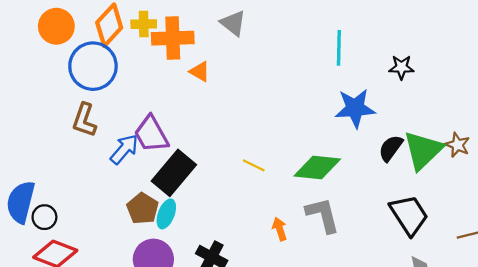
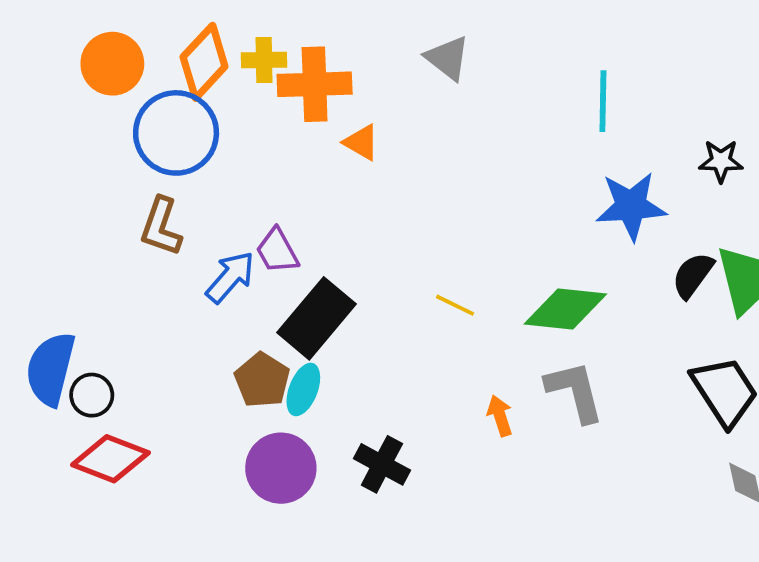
gray triangle: (233, 23) -> (448, 58), moved
black star: (401, 67) -> (721, 161), moved
purple trapezoid: (151, 134) -> (277, 251), size x0.7

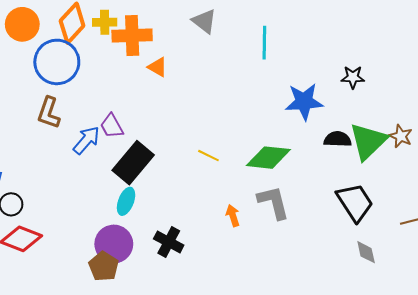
cyan line: (603, 101) -> (264, 43), moved
black semicircle: (693, 275) -> (338, 139), turned 56
brown pentagon: (262, 380) -> (104, 266), moved

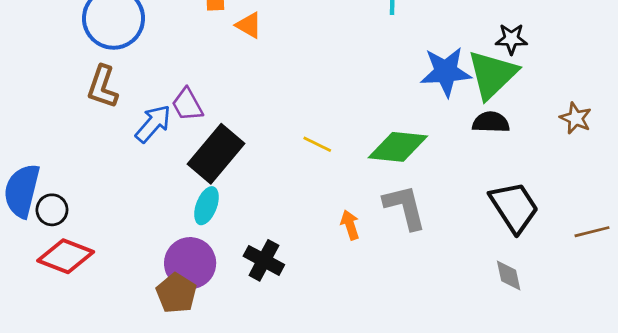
green triangle: (368, 141) -> (492, 74), moved
gray diamond: (366, 252) -> (509, 275), moved

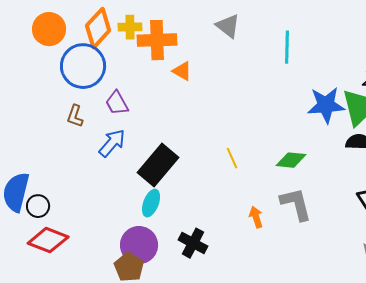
brown L-shape: (103, 87) -> (75, 116), size x0.7
purple trapezoid: (187, 105) -> (117, 103), moved
yellow line: (317, 144) -> (232, 158), turned 40
green diamond: (398, 147) -> (291, 160), size x0.7

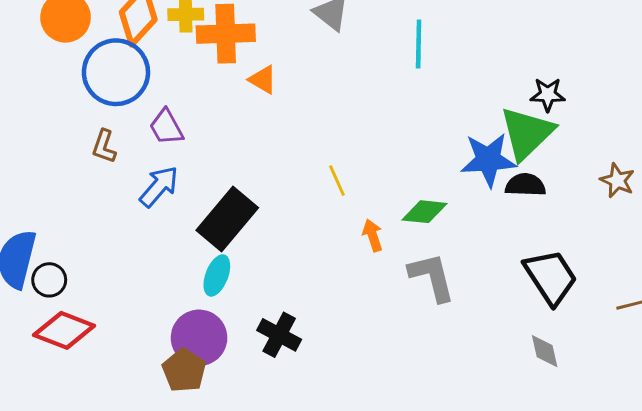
blue star: (326, 105) -> (488, 160), moved
yellow line: (232, 158) -> (337, 181), moved
orange arrow: (256, 217) -> (373, 235), moved

